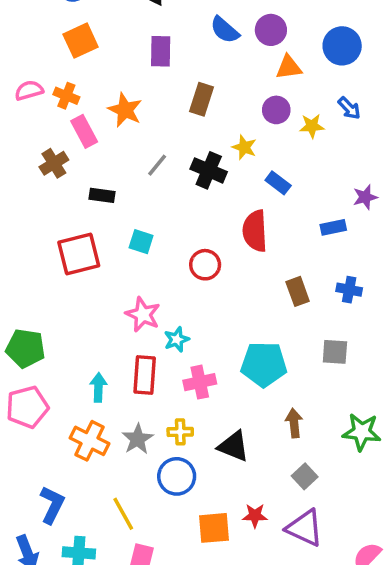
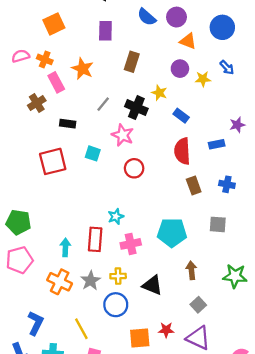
orange triangle: (289, 67) -> (188, 41), turned 30
red semicircle: (255, 231) -> (182, 151), moved
pink star: (143, 315) -> (123, 135), moved

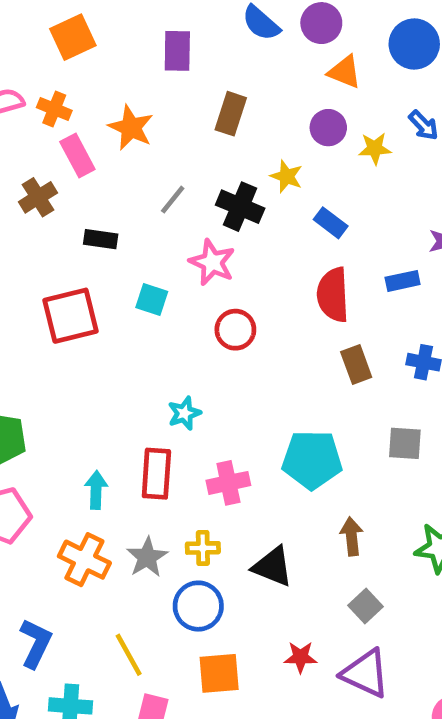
cyan star: (116, 216) -> (184, 413), moved
orange square: (140, 338) -> (219, 673), moved

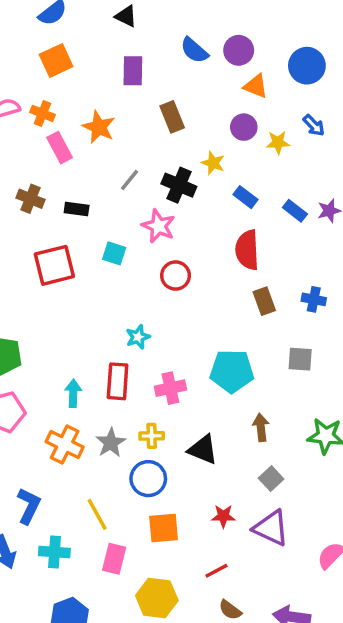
brown rectangle: (231, 114) -> (172, 117), turned -40
brown cross: (38, 197) -> (31, 199), moved, turned -36
blue rectangle: (403, 281) -> (295, 211), moved, turned 50

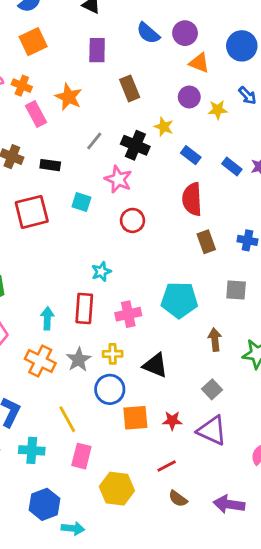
brown arrow: (261, 427) -> (215, 340), moved
orange square: (164, 528) -> (135, 418), moved

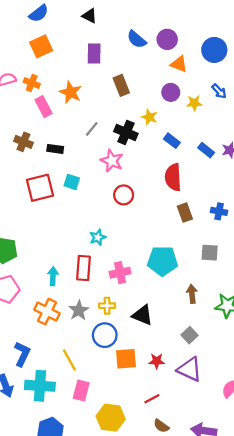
cyan square: (81, 202) -> (72, 182), moved
cyan cross: (32, 450) -> (40, 386), size x1.4

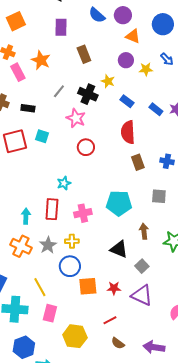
black triangle: (142, 315) -> (119, 249), moved

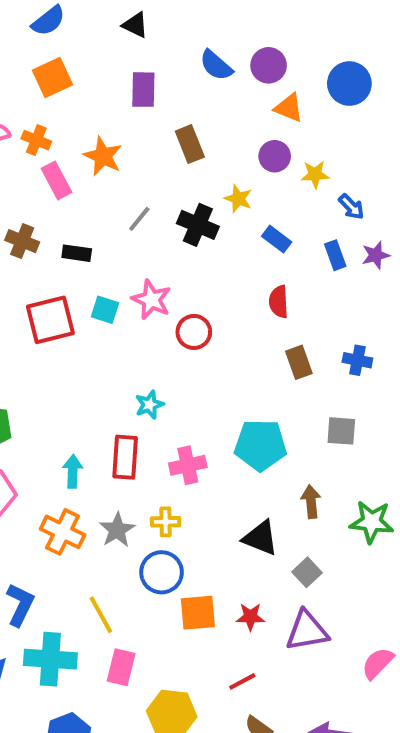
blue arrow: (167, 59) -> (351, 207), moved
blue rectangle: (156, 109) -> (335, 255), turned 32
pink star: (76, 118) -> (151, 300), moved
red semicircle: (128, 132) -> (279, 302), size x0.7
purple triangle: (142, 295) -> (307, 631), turned -35

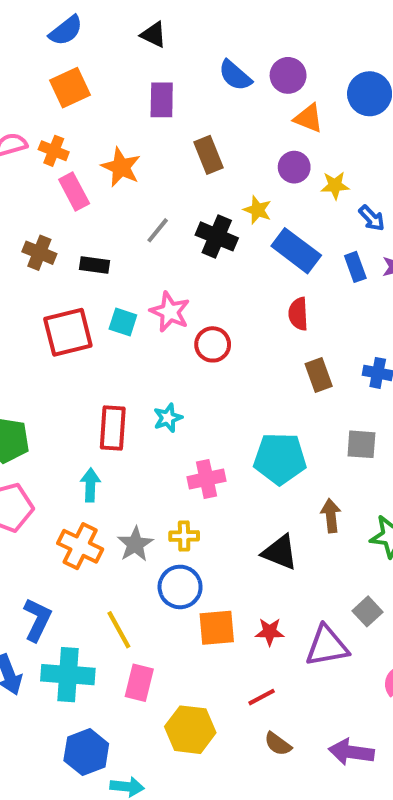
blue rectangle: (277, 239) -> (296, 251), size x1.6
red rectangle: (125, 457) -> (113, 428), moved
gray square: (307, 572) -> (368, 611), moved

